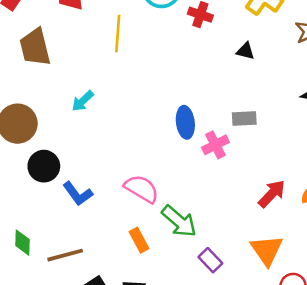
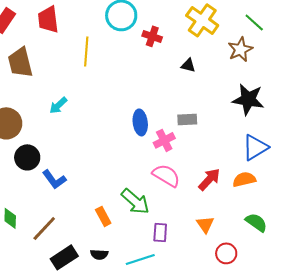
pink semicircle: (142, 189) -> (166, 175), moved
orange triangle: (267, 250) -> (205, 224), size x0.7
brown line: (65, 255) -> (44, 228), turned -32
purple rectangle: (210, 260) -> (160, 232), turned 48

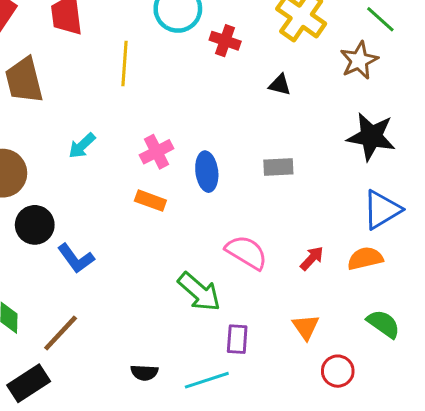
pink cross: (164, 140) -> (157, 152), moved
red arrow: (209, 179) -> (312, 258), size x0.7
orange rectangle: (103, 216) -> (150, 201), moved, turned -42
black rectangle: (64, 257) -> (29, 383), moved

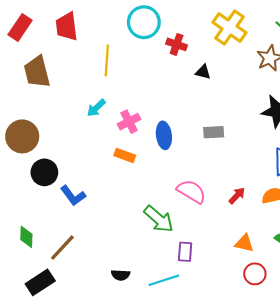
black triangle: (280, 85) -> (203, 72), moved
cyan arrow: (82, 146) -> (96, 108), moved
orange triangle: (306, 327) -> (244, 243), moved, turned -42

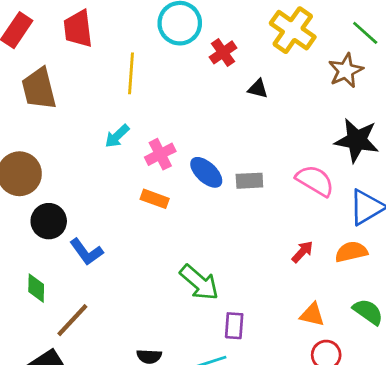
red cross: (177, 44) -> (223, 52), turned 36
gray rectangle: (214, 132) -> (249, 181), moved
blue ellipse: (164, 135) -> (206, 172), turned -40
pink semicircle: (191, 191) -> (315, 181), moved
green diamond: (26, 237) -> (36, 288), moved

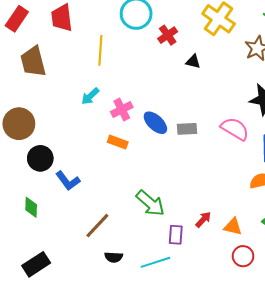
red arrow: (302, 252) -> (203, 219), moved
brown line: (72, 320) -> (97, 226), moved

